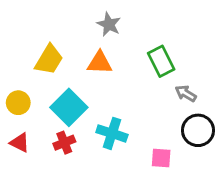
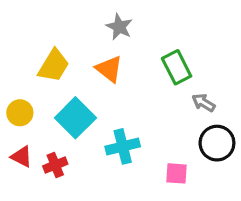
orange triangle: (100, 63) -> (109, 69), turned 36
cyan cross: (112, 133) -> (123, 146), turned -32
red cross: (64, 143) -> (55, 165), moved

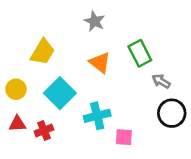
orange triangle: (109, 69) -> (100, 63), moved
red triangle: (22, 157) -> (17, 124), turned -30
pink square: (177, 173) -> (124, 137), moved

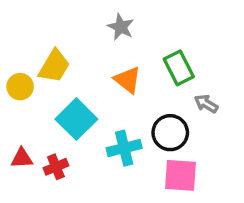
yellow circle: (16, 89) -> (20, 87), moved
black circle: (172, 113) -> (170, 133), moved
pink square: (124, 137) -> (180, 175), moved, size x1.5

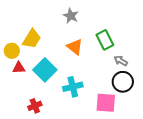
black circle: (170, 133) -> (123, 82), moved
red triangle: (22, 158) -> (19, 68), moved
red cross: (56, 167) -> (35, 106), moved

